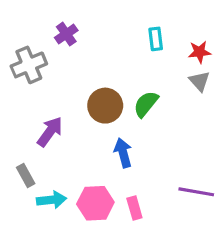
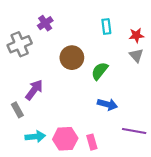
brown circle: (105, 106) -> (72, 58), moved
blue arrow: (123, 153) -> (107, 104), moved, turned 120
gray rectangle: (26, 176) -> (17, 110), moved

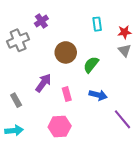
purple arrow: (34, 90) -> (43, 83), moved
purple line: (134, 131) -> (122, 119), turned 40
cyan arrow: (35, 137) -> (14, 131), moved
pink rectangle: (92, 142) -> (67, 94), moved

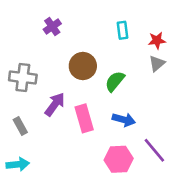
gray cross: (18, 40) -> (23, 78), moved, turned 30
gray triangle: (125, 50) -> (157, 63), turned 32
pink rectangle: (67, 94) -> (84, 118), size x1.5
pink hexagon: (60, 126) -> (119, 159), moved

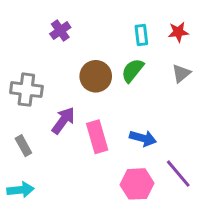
red star: (157, 40) -> (178, 32), moved
green semicircle: (115, 81) -> (133, 70), moved

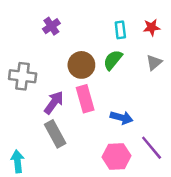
pink rectangle: (97, 137) -> (85, 99), moved
gray rectangle: (23, 146) -> (55, 134), moved, size x1.5
cyan arrow: (20, 190) -> (18, 161), turned -90

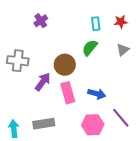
brown circle: (81, 65) -> (65, 65), moved
pink rectangle: (85, 99) -> (68, 93), moved
gray rectangle: (55, 134) -> (44, 124), moved, turned -70

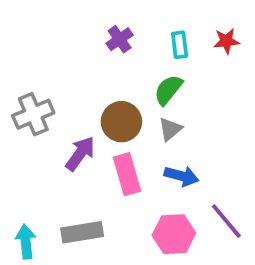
purple cross: (41, 21) -> (120, 39), moved
gray triangle: (123, 50) -> (170, 129), moved
gray cross: (18, 61) -> (33, 114), turned -30

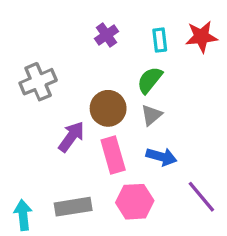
red star: (226, 41) -> (201, 37), size x1.4
gray cross: (33, 114) -> (38, 82), moved
pink hexagon: (174, 234) -> (135, 202), moved

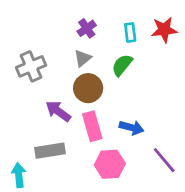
gray triangle: (151, 115) -> (83, 58), moved
purple arrow: (71, 137) -> (58, 111), turned -90
gray rectangle: (73, 207) -> (50, 151), moved

